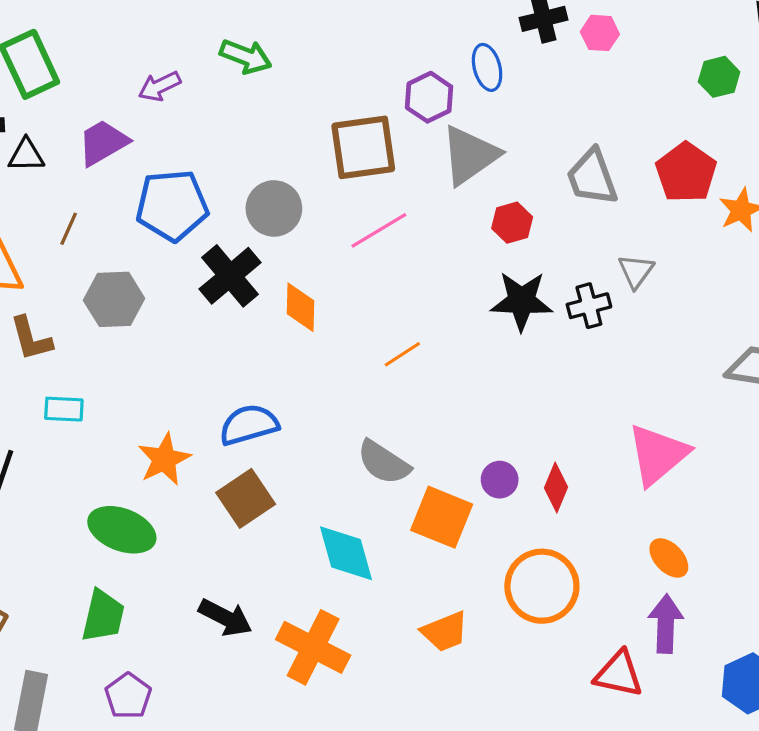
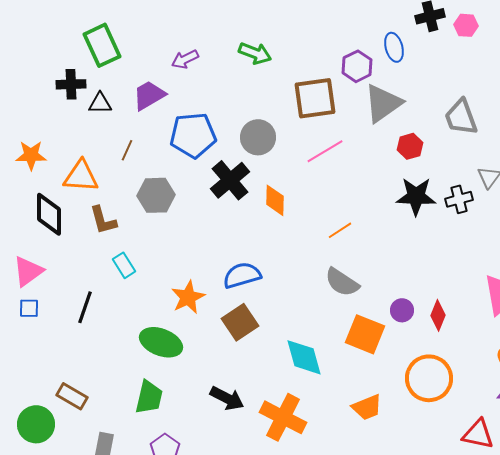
green arrow: (246, 56) -> (255, 53), moved
cyan rectangle: (64, 409) -> (124, 265), turned 55
gray semicircle: (384, 462) -> (342, 282), moved

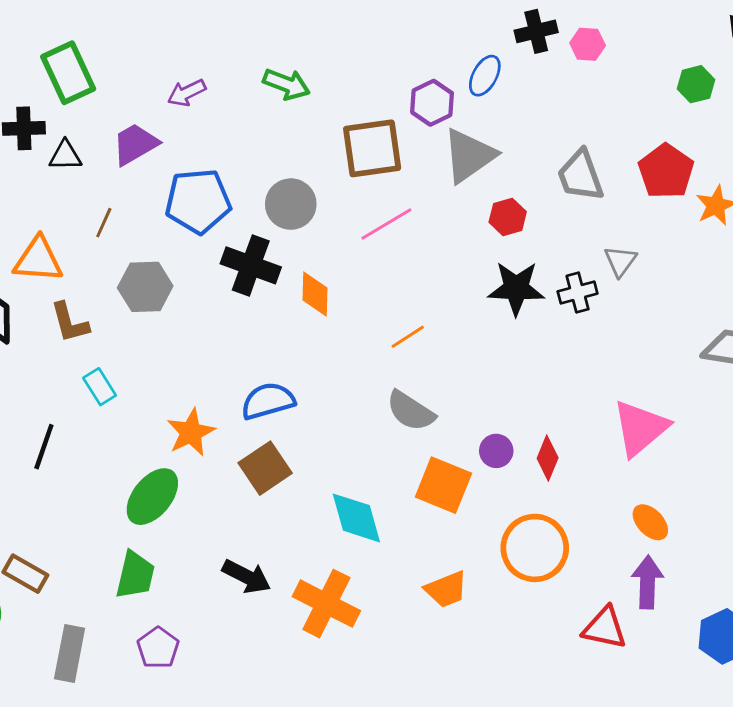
blue ellipse: (394, 47) -> (485, 76), turned 44
black cross: (230, 180) -> (251, 265), turned -30
green ellipse: (161, 342) -> (152, 497), turned -72

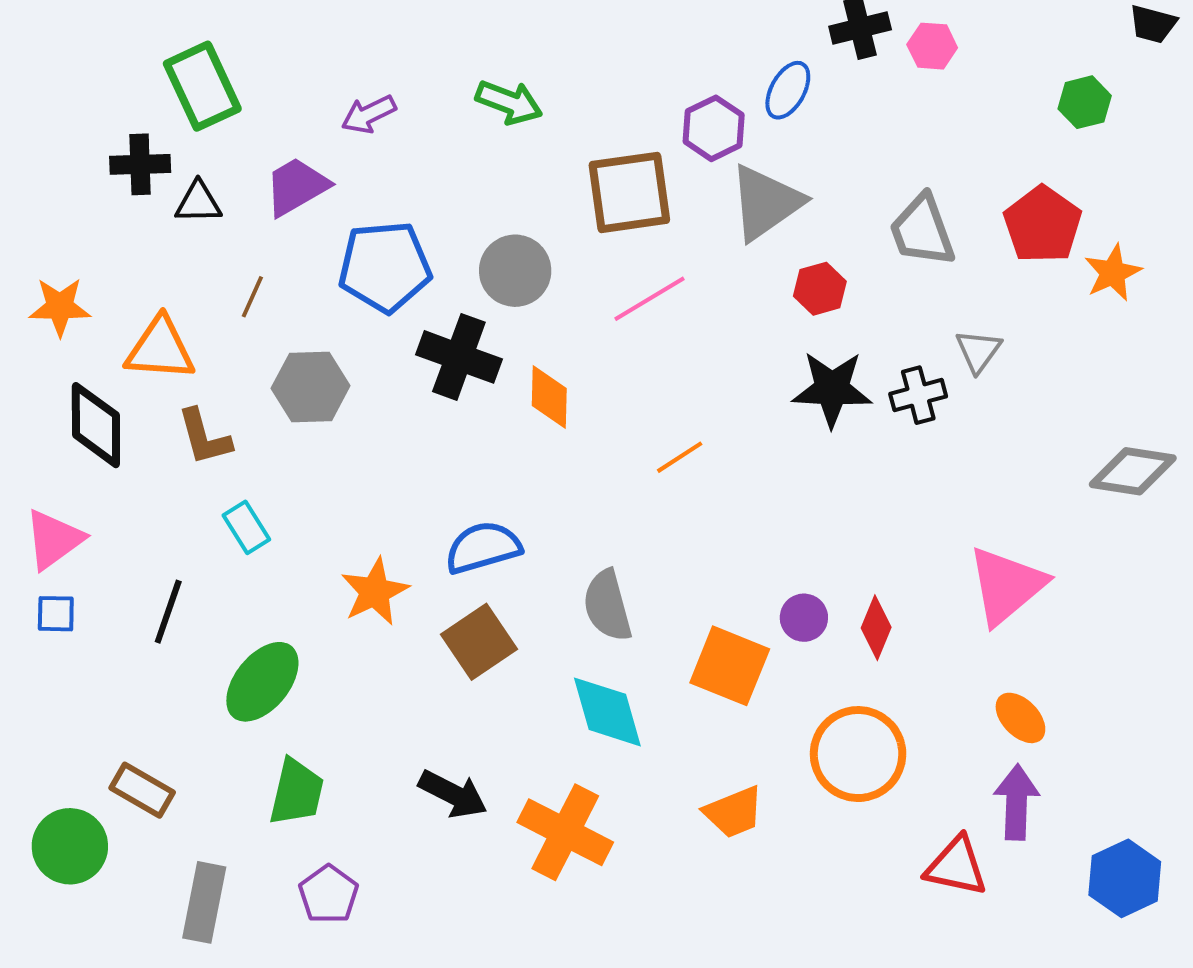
gray semicircle: (411, 411) -> (607, 606), moved, turned 42
green ellipse: (152, 497) -> (262, 682), moved

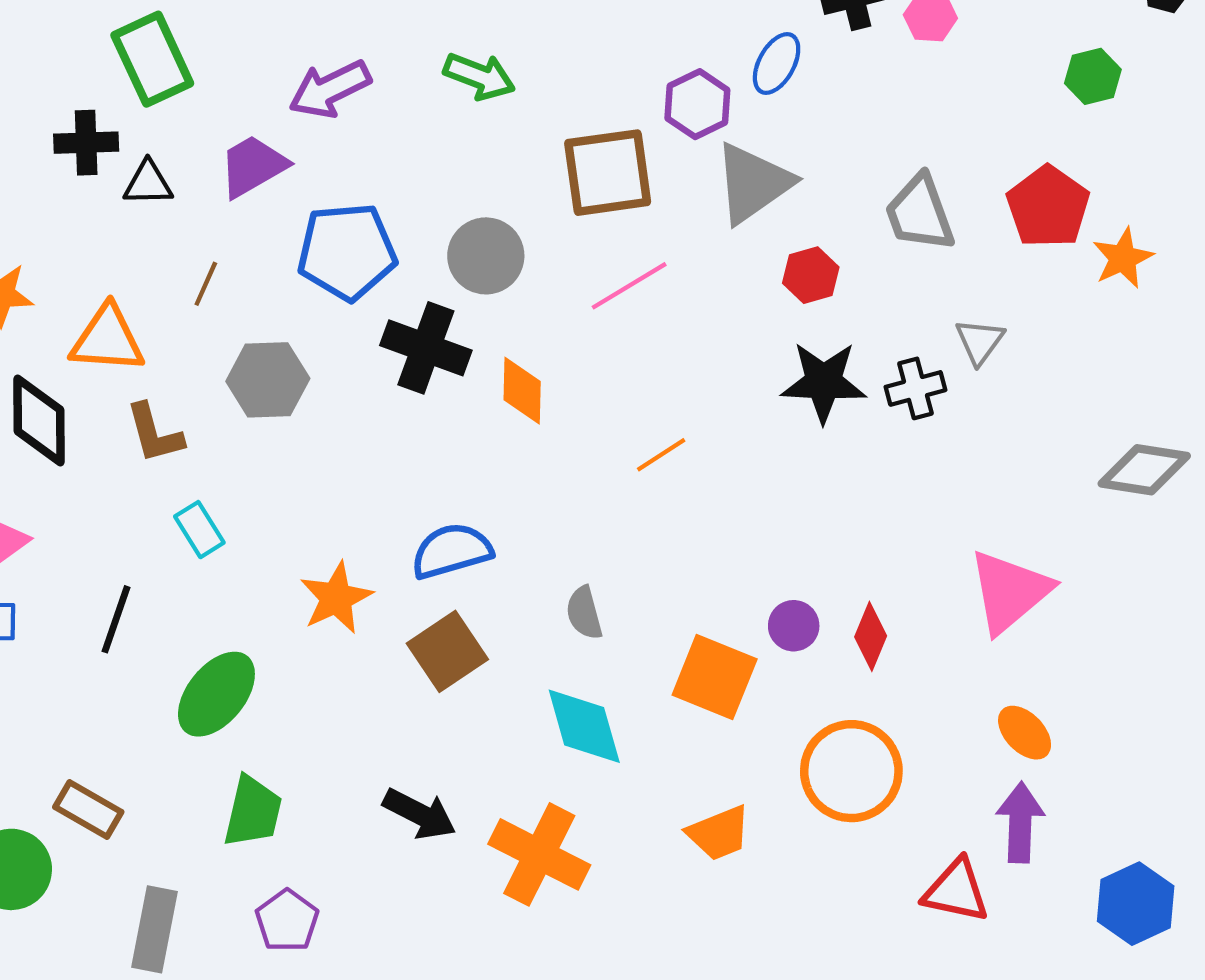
purple arrow: (369, 114) -> (330, 89), size x1.4
gray semicircle: (607, 606) -> (584, 613), size x0.7

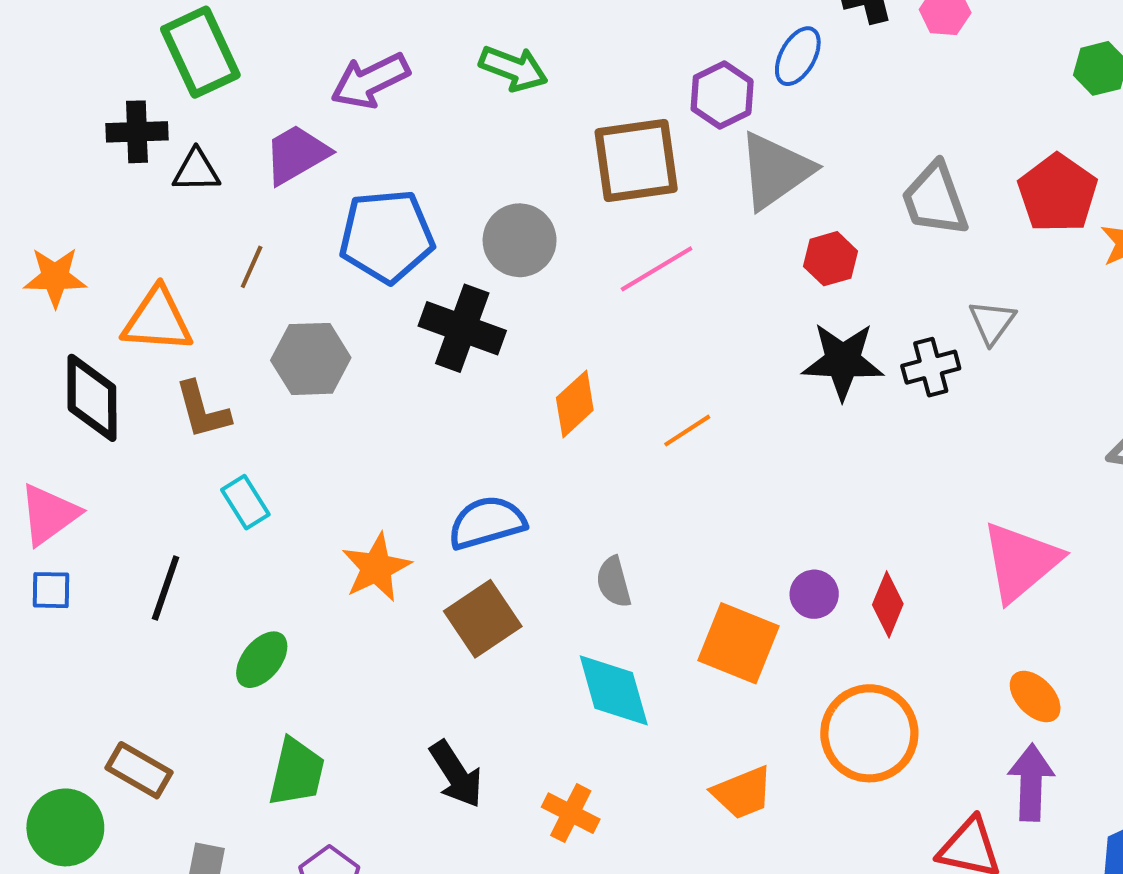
orange diamond: (522, 391) -> (575, 404), moved, turned 46
green ellipse: (216, 694) -> (262, 660), size x0.7
black arrow: (420, 814) -> (456, 774), turned 30
orange cross: (539, 854) -> (571, 813), size x0.6

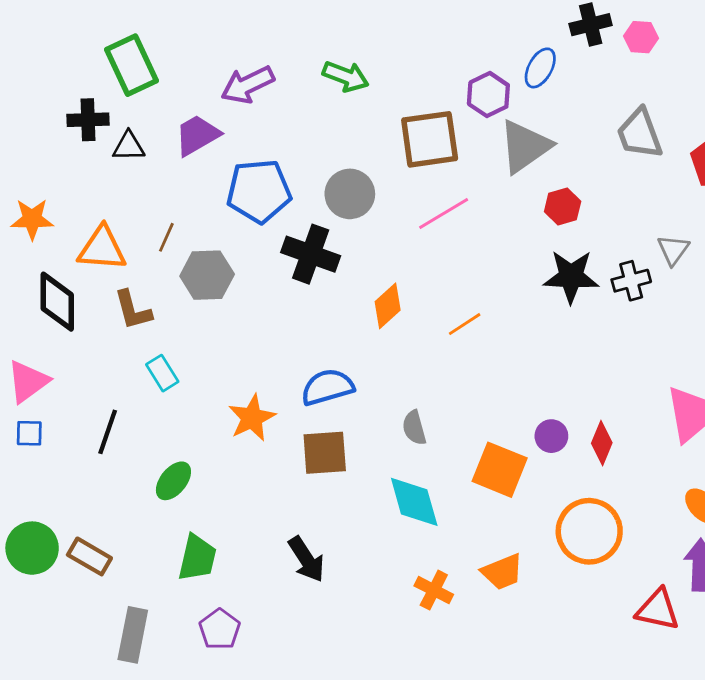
gray trapezoid: (935, 199) -> (640, 134), moved
brown line: (252, 267) -> (166, 237), moved
brown square: (483, 619) -> (325, 453), turned 30
orange cross: (571, 813) -> (434, 590), moved
green circle: (65, 827) -> (32, 548), moved

